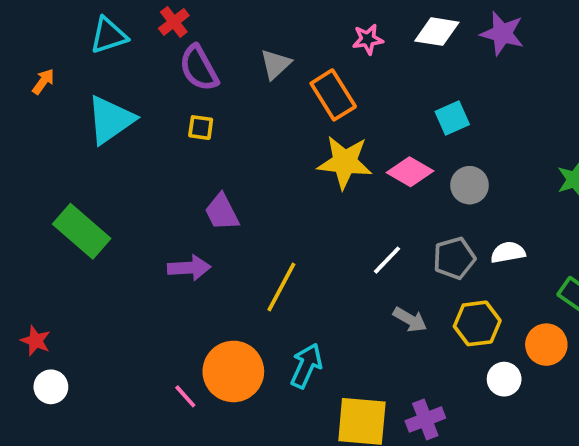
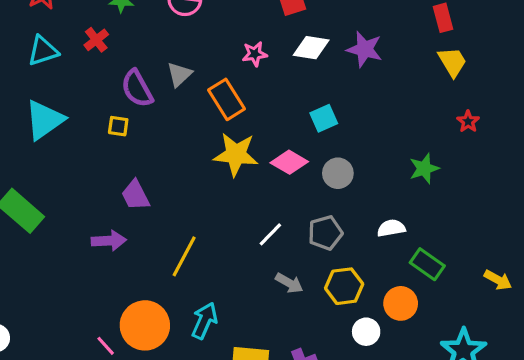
purple semicircle: (199, 68) -> (137, 88), moved
white semicircle: (508, 252) -> (391, 228), moved

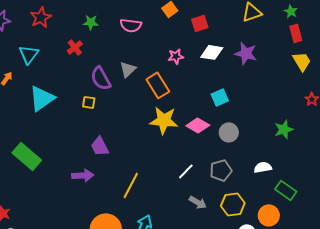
cyan triangle: (43, 51) -> (29, 54), moved, turned -35

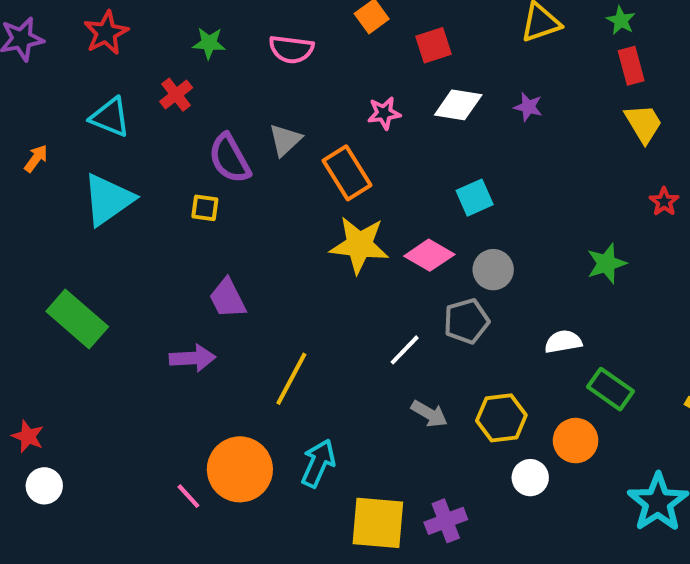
purple star: (246, 53) -> (528, 107), size x0.6
cyan triangle: (29, 54) -> (110, 117), moved, turned -45
gray pentagon: (221, 170) -> (466, 321), moved

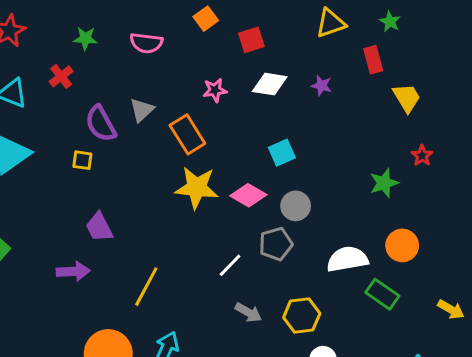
red rectangle: (631, 66) -> (373, 60), moved
green star: (606, 263) -> (384, 183), moved
white semicircle: (563, 342) -> (347, 259), size x1.5
orange circle: (576, 441) -> (402, 245), moved

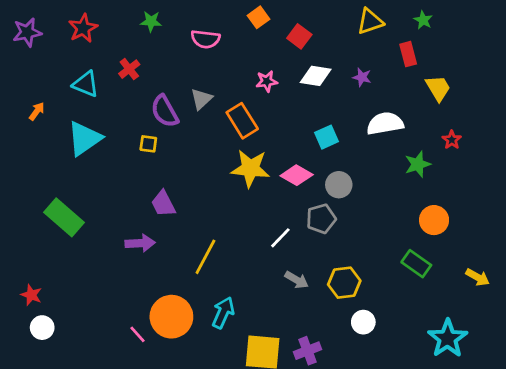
green star: (85, 38) -> (151, 21), moved
red square: (251, 40) -> (299, 36), turned -35
white semicircle: (347, 259) -> (385, 123), moved

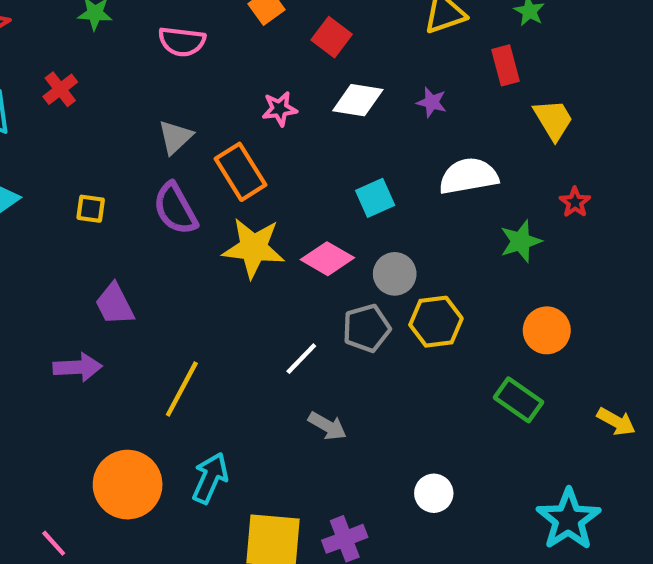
purple semicircle: (165, 111) -> (175, 209), moved
yellow hexagon: (344, 283) -> (436, 322), moved
pink line: (137, 334) -> (54, 543), moved

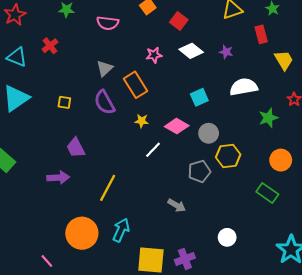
white diamond: (358, 100) -> (191, 51), turned 30
yellow star: (254, 248) -> (142, 121), size x0.5
gray pentagon: (366, 328) -> (199, 171), moved
white line: (301, 359) -> (153, 150), moved

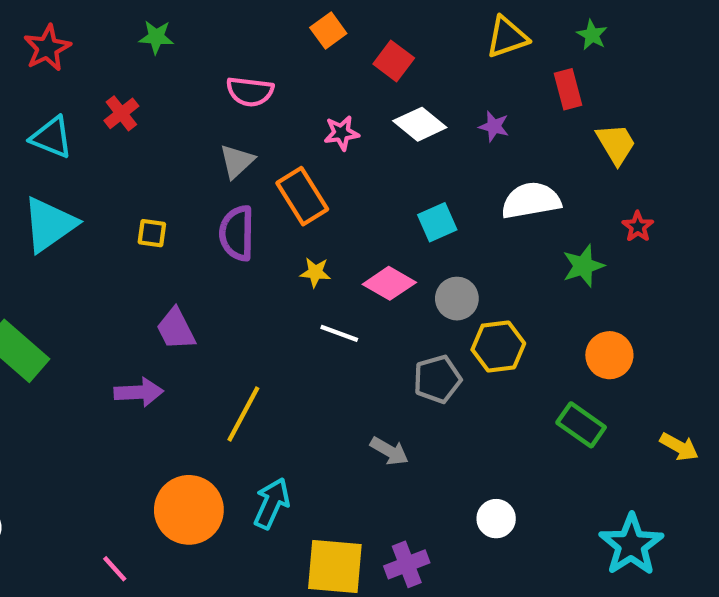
pink semicircle: (108, 23) -> (250, 92), moved
purple semicircle: (105, 102) -> (237, 233), turned 30
white line: (153, 150) -> (339, 333), turned 66

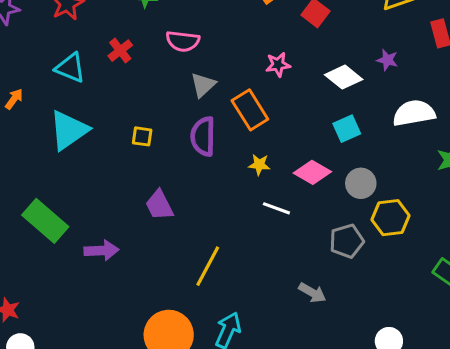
pink semicircle: (250, 92) -> (183, 41), moved
white diamond: (420, 124) -> (344, 77), moved
purple arrow: (139, 392) -> (102, 250), moved

